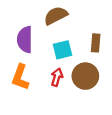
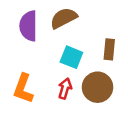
purple semicircle: (25, 40) -> (28, 26), moved
cyan square: (63, 50) -> (71, 57), turned 36

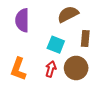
brown semicircle: (64, 18) -> (68, 14), moved

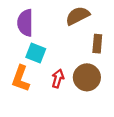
cyan square: (56, 45) -> (36, 53), moved

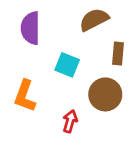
cyan square: (36, 53) -> (67, 65), moved
red arrow: (58, 79) -> (70, 121), moved

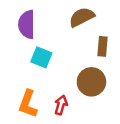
cyan square: (67, 65) -> (41, 57), moved
orange L-shape: (25, 96) -> (28, 104), moved

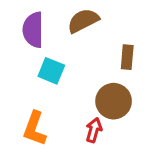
brown semicircle: (82, 17) -> (83, 21), moved
red arrow: (61, 105) -> (94, 130), moved

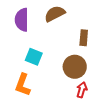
cyan square: (51, 71) -> (34, 57), moved
red arrow: (94, 130) -> (82, 90), moved

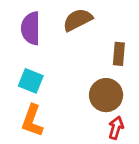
cyan square: (34, 57) -> (31, 81), moved

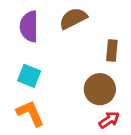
orange L-shape: (32, 121) -> (30, 113), turned 136
red arrow: (116, 128) -> (109, 120), turned 40

